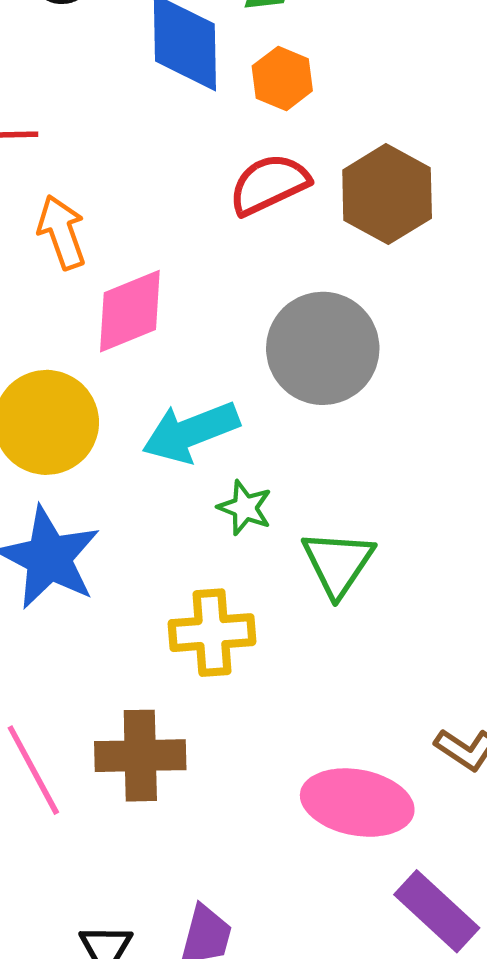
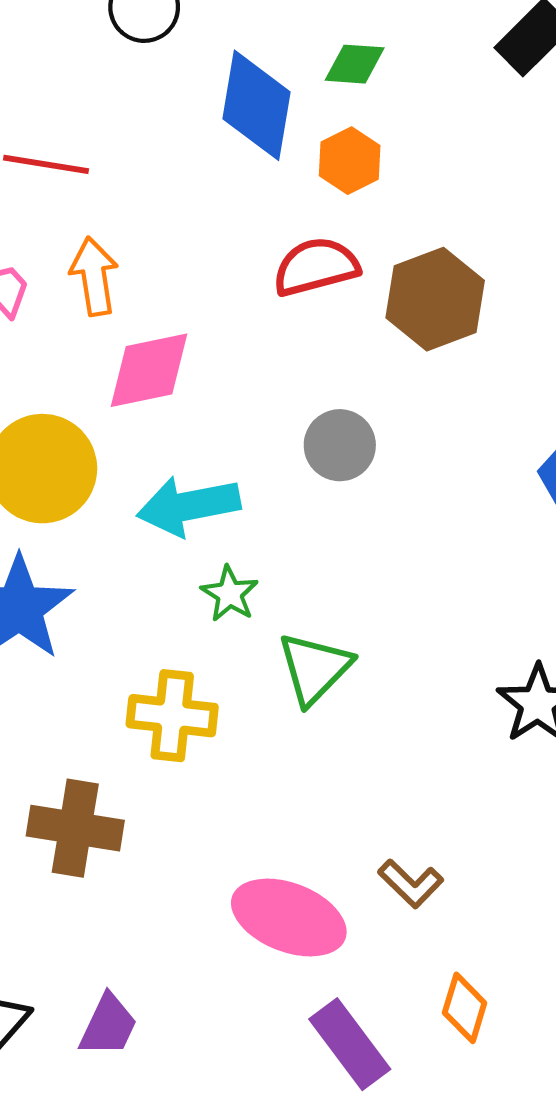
gray circle: (323, 348) -> (340, 445), size x0.6

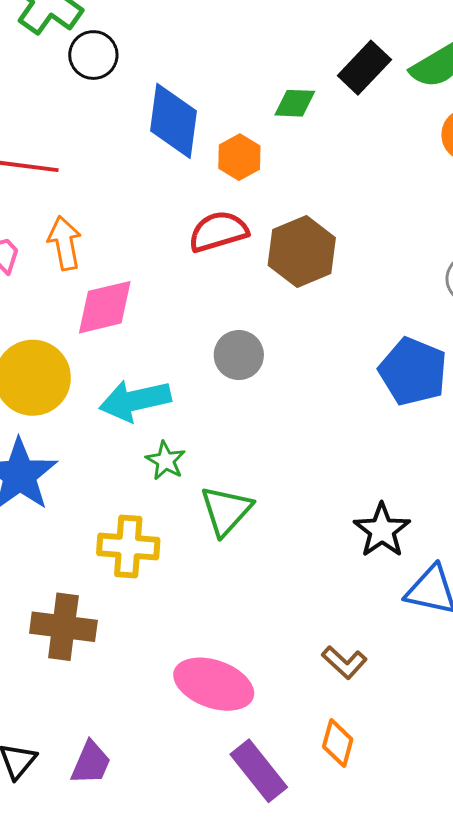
green diamond: (355, 64) -> (295, 103), moved
brown L-shape: (411, 884) -> (344, 662), moved

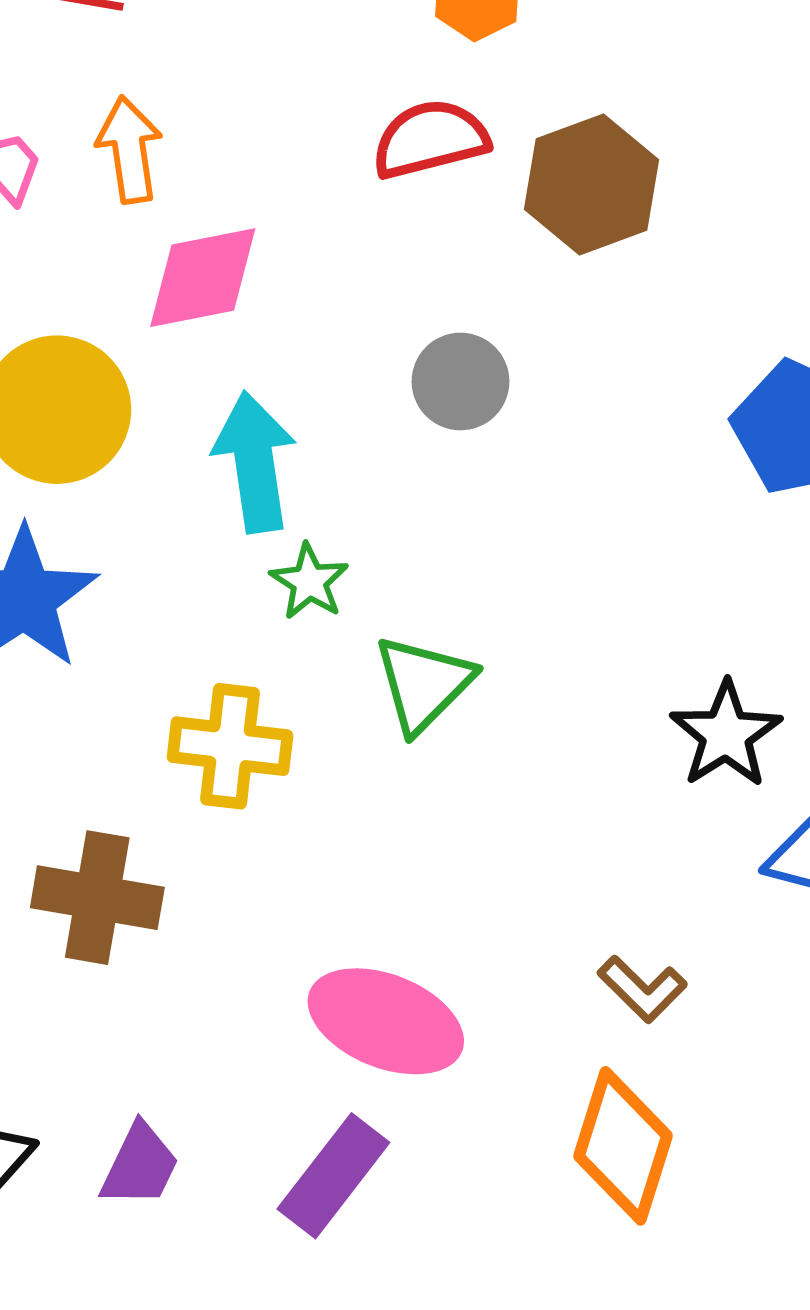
cyan arrow: (135, 400) -> (255, 462), turned 92
orange diamond: (338, 743) -> (623, 1146), size x1.6
purple rectangle: (259, 771) -> (333, 1176), moved, turned 74

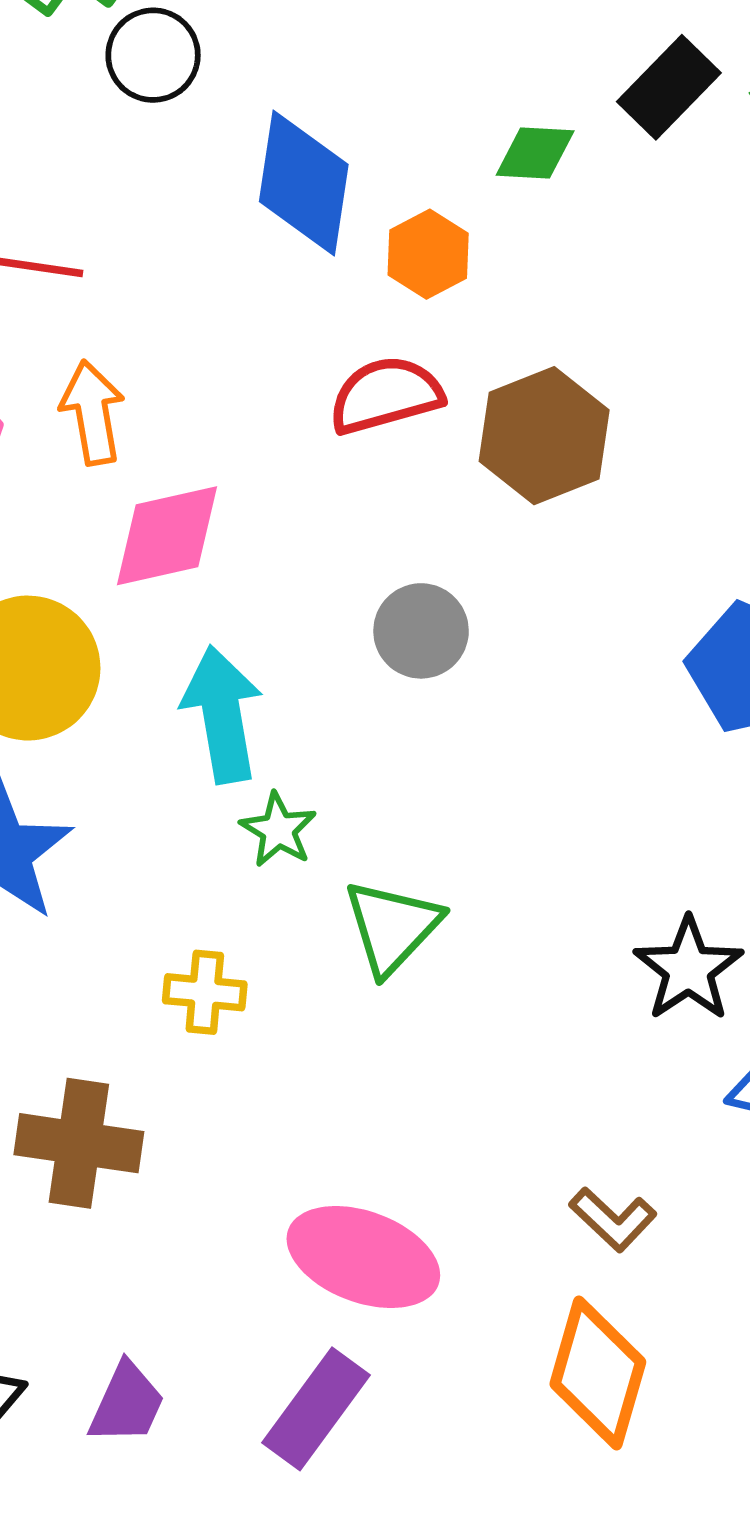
yellow cross: (230, 746) -> (205, 992), size x0.7

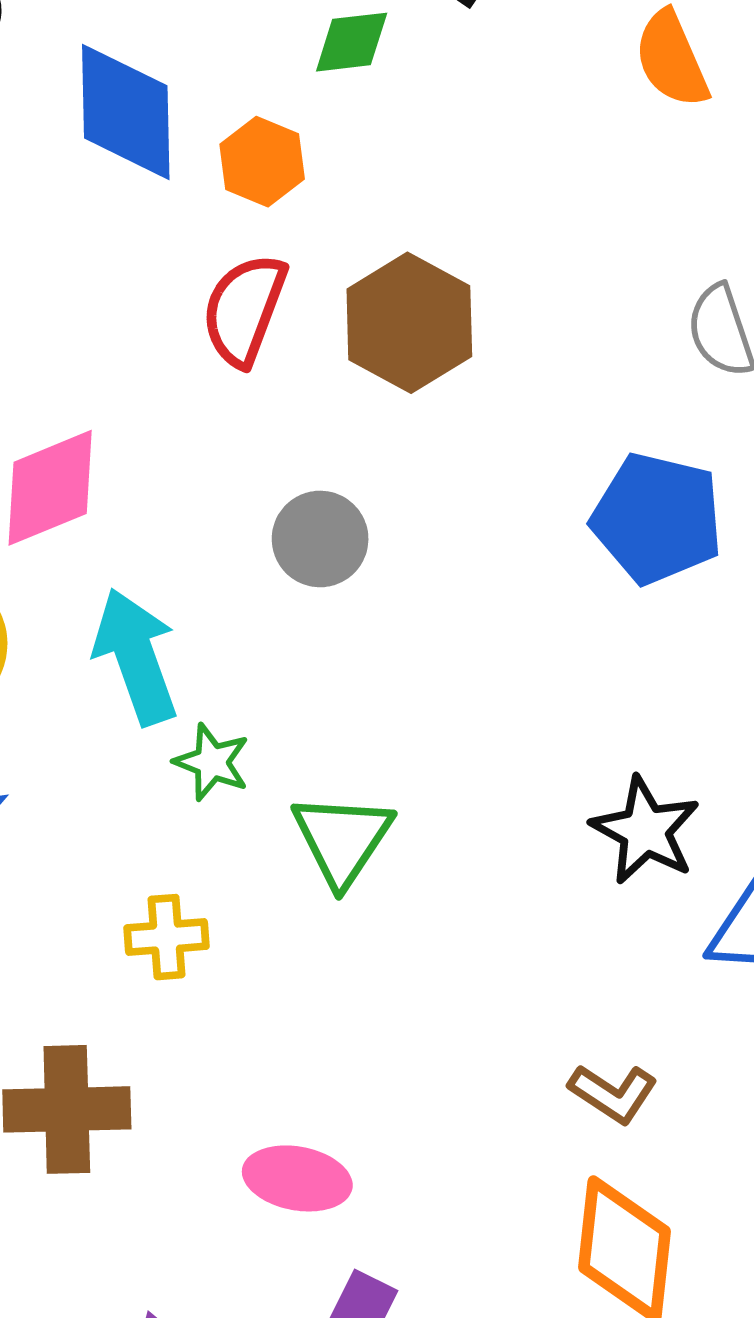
red semicircle: (386, 395) -> (244, 310), turned -44
pink ellipse: (363, 1257) -> (297, 1178), moved, size x0.7

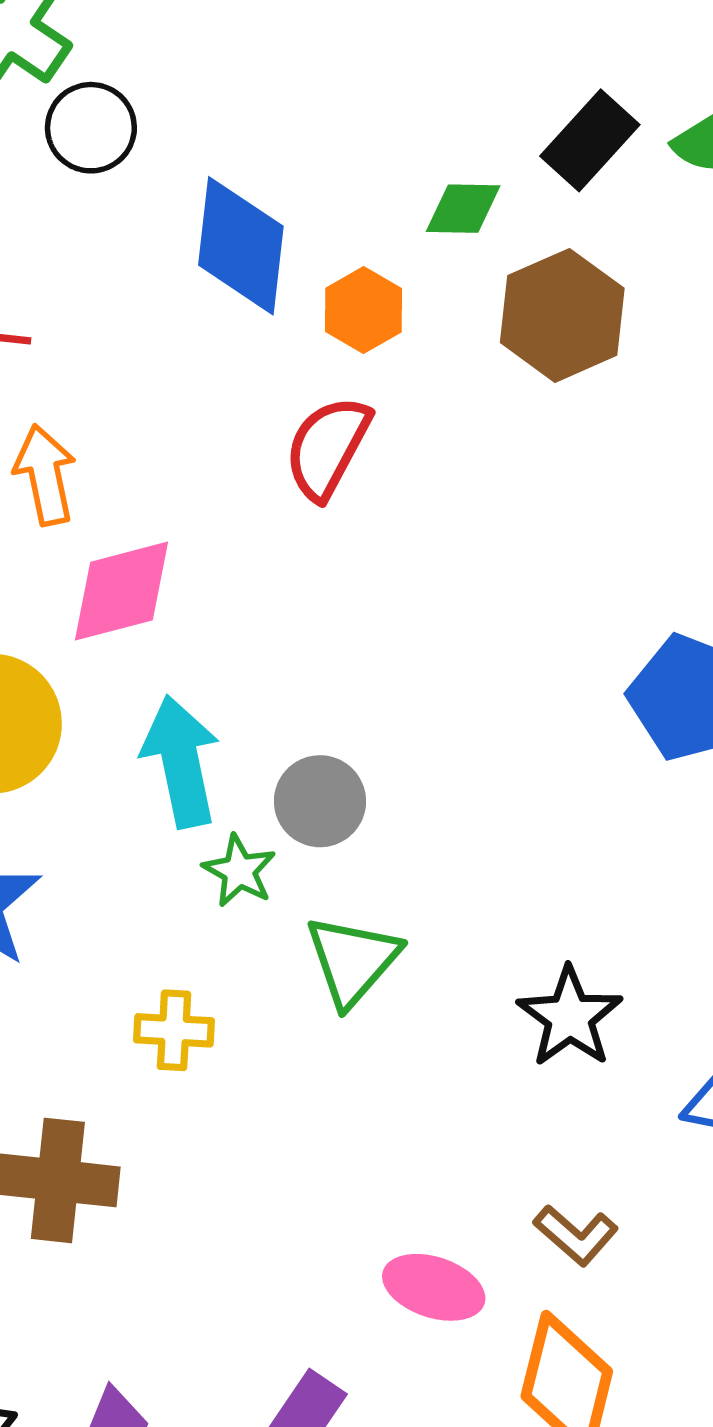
brown hexagon: (409, 323) -> (562, 315), moved
gray circle: (320, 539) -> (320, 801), moved
black star: (645, 830) -> (570, 1017), moved
pink ellipse: (297, 1178) -> (434, 1287), moved

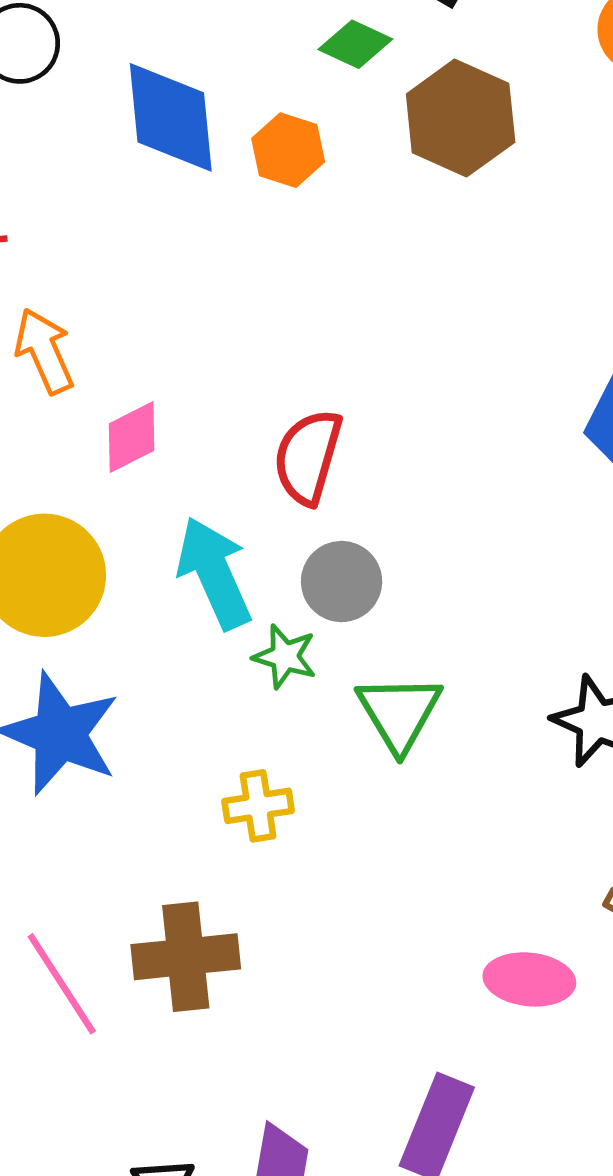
green diamond: (463, 209) -> (355, 44), turned 36
red semicircle: (328, 448) -> (308, 457), moved
pink diamond: (121, 591) -> (132, 437), size x0.7

